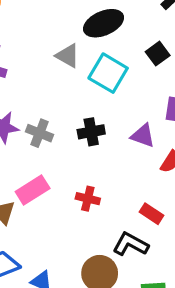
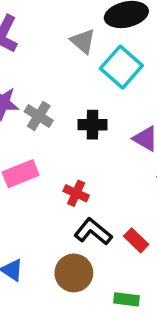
red rectangle: (152, 214) -> (136, 240), moved
black L-shape: (131, 244) -> (93, 232), moved

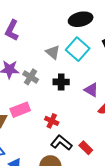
gray triangle: (83, 41) -> (53, 52), moved

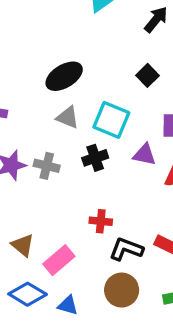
black ellipse: (81, 19) -> (64, 76), moved
cyan square: (78, 49) -> (111, 120), moved
pink rectangle: (20, 110) -> (59, 260), moved

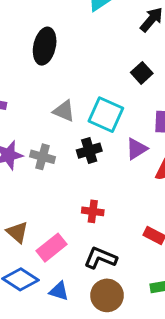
black ellipse: (64, 76) -> (45, 46), moved, turned -48
purple triangle: (144, 155) -> (137, 149), turned -45
black L-shape: (126, 249) -> (100, 258), moved
brown circle: (122, 290) -> (107, 295), moved

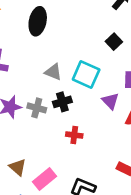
purple triangle: (137, 149) -> (110, 101), turned -42
black cross: (89, 151) -> (62, 102), moved
red cross: (93, 211) -> (74, 135), moved

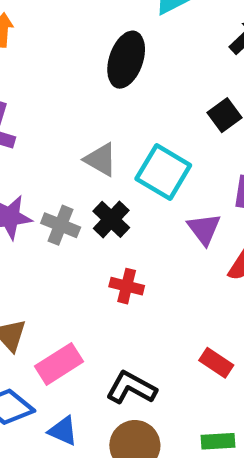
black ellipse: (38, 21) -> (126, 60), moved
black cross: (62, 102) -> (111, 219), turned -36

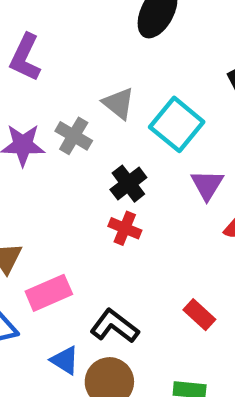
black cross: (111, 219) -> (128, 184), moved
gray cross: (61, 225) -> (74, 136), moved
blue triangle: (63, 431) -> (65, 360), moved

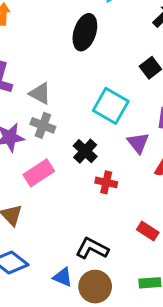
gray triangle: (119, 103) -> (40, 93), moved
red cross: (125, 228) -> (106, 182), moved
pink rectangle: (49, 293) -> (39, 173), moved

